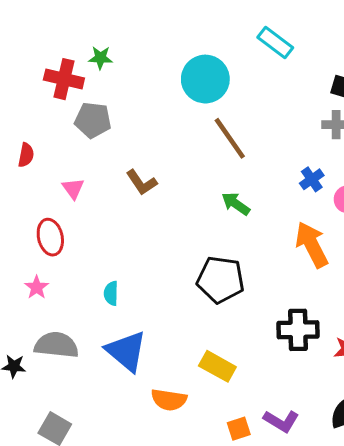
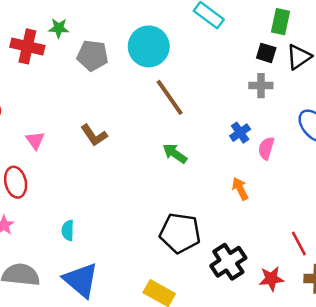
gray pentagon: (93, 120) -> (93, 56), moved
orange arrow: (312, 245) -> (240, 189), size x0.6
black pentagon: (221, 280) -> (180, 233), moved
black cross: (298, 330) -> (228, 262), turned -32

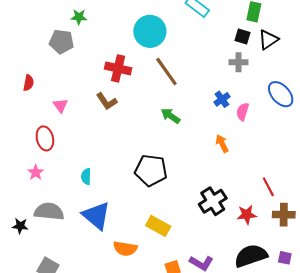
red cross: (27, 46) -> (118, 68), moved
gray pentagon: (93, 56) -> (61, 42), moved
black pentagon: (180, 233) -> (151, 170), moved

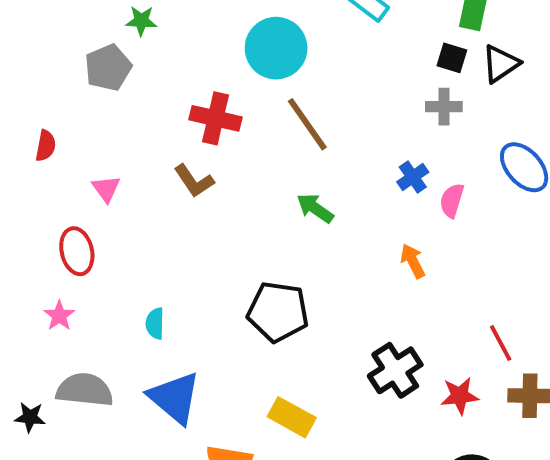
gray pentagon: (61, 42) -> (108, 68), turned -30

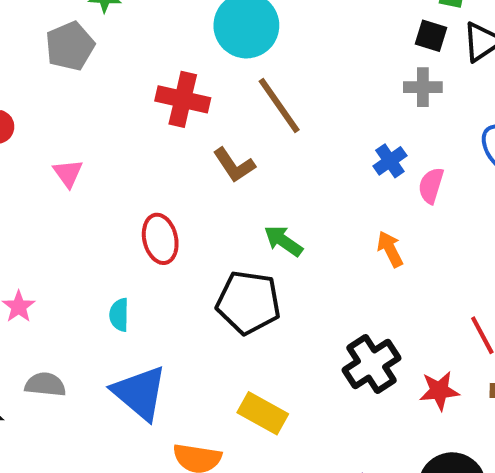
brown L-shape: (194, 181) -> (234, 165), moved
green arrow: (315, 208) -> (283, 241), moved
red ellipse: (77, 251) -> (160, 239), moved
gray semicircle: (85, 390) -> (45, 385), size x0.7

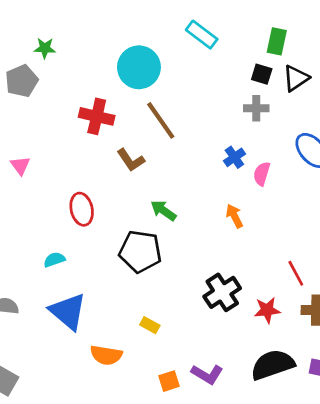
cyan semicircle: (119, 315) -> (54, 260), turned 70
yellow rectangle: (263, 413) -> (150, 325), size x0.6

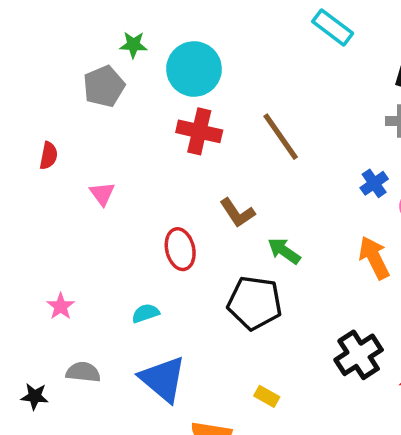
cyan circle: (139, 67) -> (194, 69), moved
brown L-shape: (131, 160) -> (237, 213), moved
orange arrow: (234, 216) -> (374, 258), size x1.4

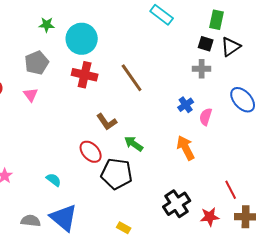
gray pentagon: (104, 86) -> (37, 63), moved
pink triangle: (102, 194) -> (31, 95), moved
red ellipse: (180, 249) -> (91, 152), moved, turned -30
cyan semicircle: (146, 313) -> (54, 180), turned 56
gray semicircle: (83, 372) -> (31, 221), moved

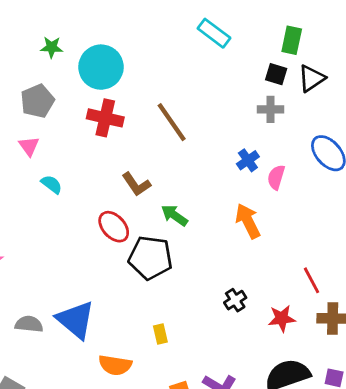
cyan semicircle: (54, 180) -> (52, 184), moved
black cross: (177, 204) -> (235, 300), size x0.6
yellow rectangle: (124, 228) -> (160, 334), turned 48

